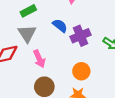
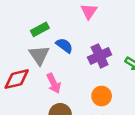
blue semicircle: (60, 26) -> (64, 45), moved

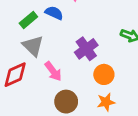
blue semicircle: (64, 45) -> (54, 13), moved
purple cross: (100, 56) -> (86, 49), moved

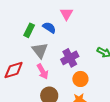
green rectangle: (28, 20) -> (29, 30), turned -32
gray triangle: (33, 46) -> (40, 50), moved

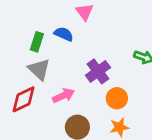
gray triangle: (40, 50) -> (39, 69), moved
pink arrow: (43, 71) -> (63, 95), turned -77

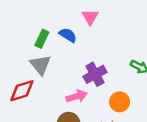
pink arrow: (63, 95) -> (77, 96), moved
orange circle: (117, 98) -> (120, 102), moved

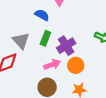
green rectangle: (42, 39) -> (45, 38), moved
orange circle: (120, 102) -> (76, 65), moved

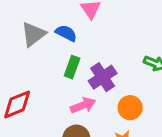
gray triangle: (21, 41) -> (33, 34), moved, turned 36
orange circle: (76, 65) -> (130, 108), moved

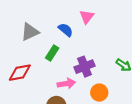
gray triangle: (33, 34) -> (30, 32), moved
green rectangle: (72, 67) -> (52, 53), moved

